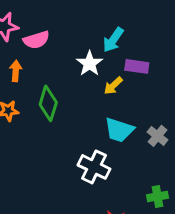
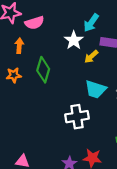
white cross: (94, 167) -> (77, 117), turned -35

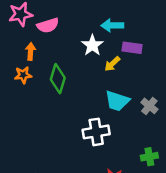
cyan arrow: (91, 23) -> (112, 25), turned 54
orange star: (14, 75) -> (23, 75), moved

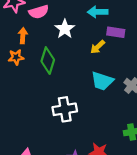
white star: (92, 45) -> (65, 29), moved
white cross: (96, 132) -> (65, 109), moved

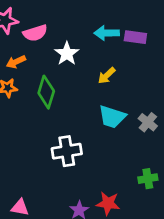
purple rectangle: (116, 32) -> (135, 37), moved
orange arrow: (23, 36) -> (16, 62), turned -119

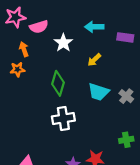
purple rectangle: (135, 37) -> (125, 37), moved
orange arrow: (16, 62) -> (24, 49), turned 96
green diamond: (46, 92) -> (58, 83), moved

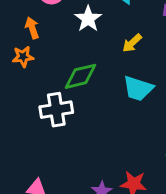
green diamond: (58, 83) -> (81, 76), turned 60
white cross: (63, 119) -> (56, 110), moved

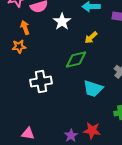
green diamond: (81, 76) -> (76, 60), moved
cyan trapezoid: (138, 88) -> (93, 89), moved

